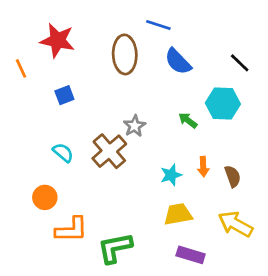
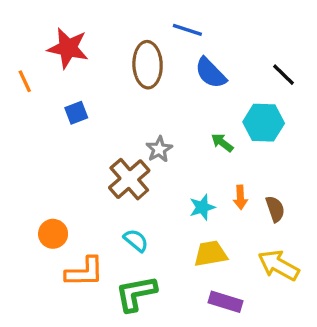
cyan semicircle: (63, 153) -> (136, 240), moved

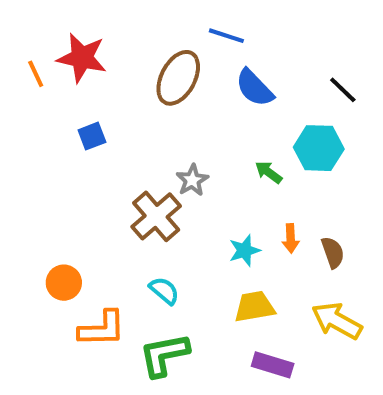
brown ellipse: (148, 65) -> (178, 78), turned 30
orange line: (25, 81) -> (36, 74), moved

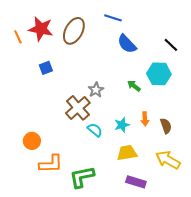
brown ellipse: (178, 78) -> (74, 31), moved
cyan semicircle: (164, 291) -> (95, 130), moved

